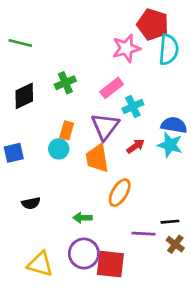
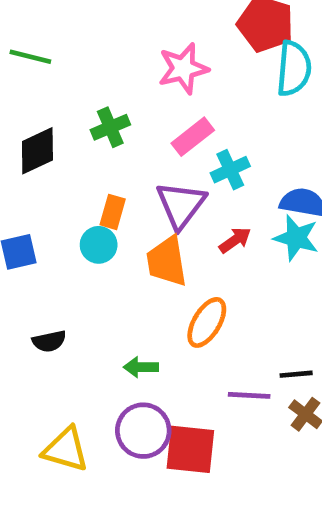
pink star: (126, 48) -> (183, 68), moved

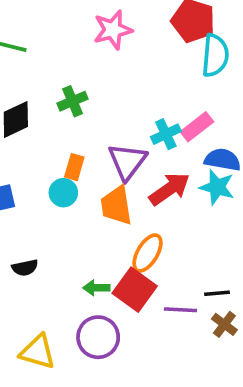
pink star: (183, 68) -> (113, 30), moved
pink rectangle: (193, 137) -> (197, 127), moved
red arrow: (235, 240) -> (169, 189), size x1.6
red square: (190, 449) -> (135, 290), moved, turned 30

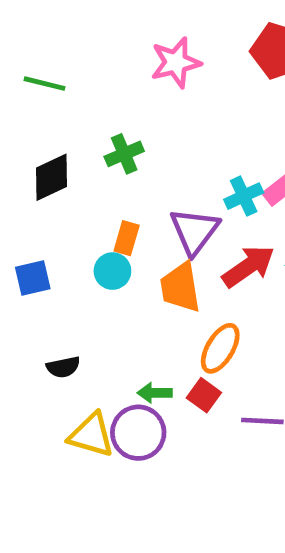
red square: (135, 290) -> (204, 395), size x0.6
purple circle: (98, 337) -> (138, 433), moved
yellow triangle: (38, 352) -> (91, 435), moved

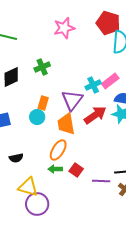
orange ellipse: (220, 348) -> (58, 150), moved
purple circle: (138, 433) -> (37, 204), moved

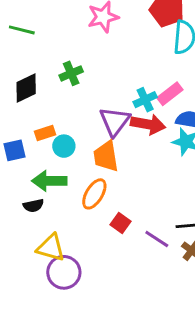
orange rectangle: (43, 103) -> (45, 133), moved, turned 56
red arrow: (95, 115) -> (148, 124), moved, turned 45
green arrow: (55, 169) -> (49, 181), moved, size x1.6
purple line: (101, 181) -> (157, 239), turned 30

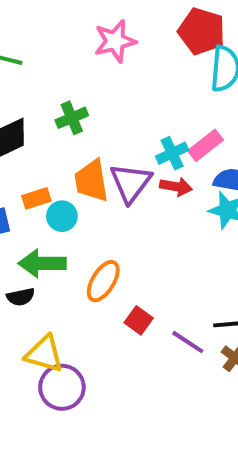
red arrow: (148, 124) -> (176, 187), size x0.7
orange trapezoid: (106, 156) -> (91, 181), moved

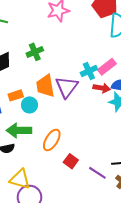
red arrow: (176, 187) -> (102, 88), moved

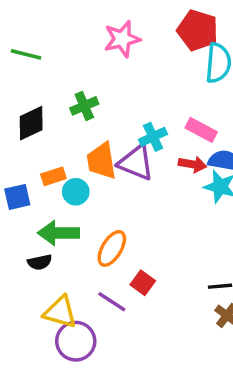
pink rectangle: (107, 67) -> (201, 130), turned 66
cyan cross: (89, 71) -> (153, 137), moved
purple triangle: (67, 87) -> (136, 163), turned -45
purple line: (97, 173) -> (112, 302), moved

